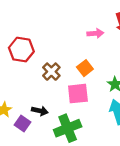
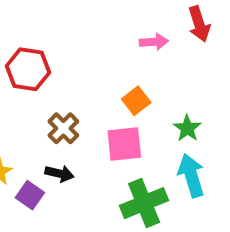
brown cross: (51, 72) -> (63, 128), moved
green cross: (68, 128) -> (144, 203), moved

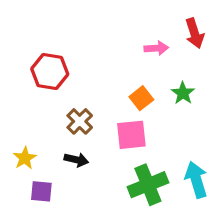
green star: (187, 128) -> (183, 93), moved
cyan arrow: (191, 175) -> (196, 180), moved
purple square: (30, 195) -> (41, 191), moved, turned -30

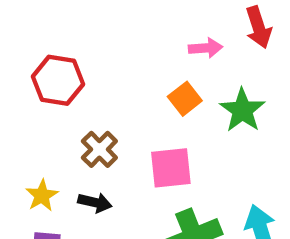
green star: (183, 93) -> (242, 110), size x1.4
orange square: (141, 98) -> (185, 99), moved
yellow star: (25, 158) -> (42, 196), moved

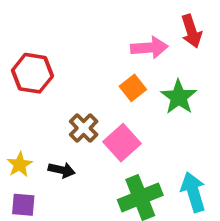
pink arrow: (205, 48) -> (149, 48), size x1.4
brown cross: (99, 149) -> (84, 128), moved
pink square: (171, 168) -> (122, 143), turned -36

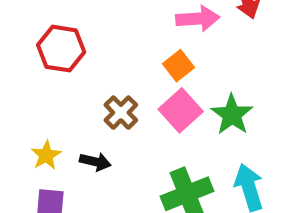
green star: (179, 97) -> (232, 115), moved
pink square: (122, 143) -> (181, 110), moved

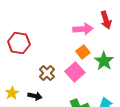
orange square: (179, 66) -> (83, 52), moved
green star: (232, 115) -> (104, 61), moved

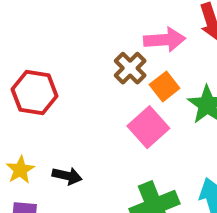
red hexagon: (19, 43) -> (35, 93), moved
brown cross: (47, 73) -> (130, 68), moved

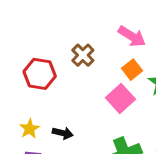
pink arrow: (165, 40) -> (132, 36), turned 36
brown cross: (130, 68) -> (83, 55), moved

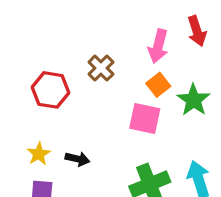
pink arrow: (132, 36) -> (158, 46), turned 72
pink square: (120, 98) -> (145, 119), turned -36

